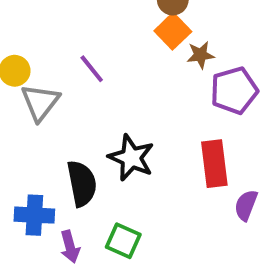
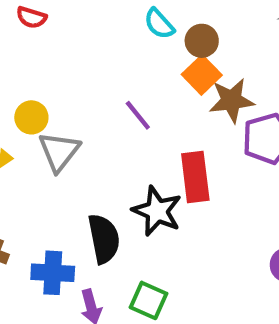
brown star: (200, 55) -> (232, 100), size x1.5
purple line: (92, 69) -> (138, 115), moved
red rectangle: (214, 164) -> (195, 177), moved

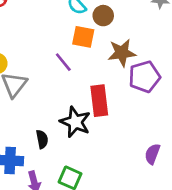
orange square: (202, 75) -> (83, 37), moved, turned -35
black semicircle: (104, 239) -> (42, 139), size x0.6

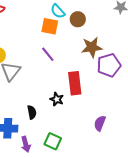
orange square: (83, 37) -> (50, 26), moved
black star: (75, 122) -> (57, 99), size x0.6
purple semicircle: (152, 154) -> (100, 123), moved

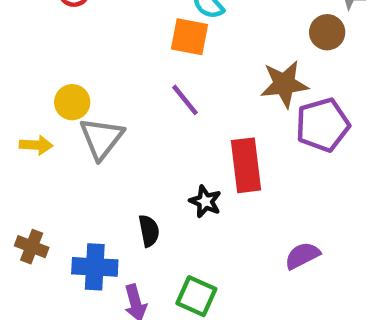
brown circle: (78, 19) -> (327, 32), moved
purple semicircle: (100, 123) -> (302, 256), turned 42

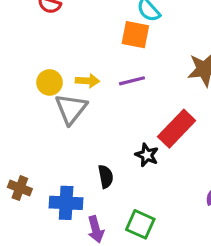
purple line: (185, 100) -> (132, 81), turned -65
yellow arrow: (36, 145) -> (87, 81), moved
red rectangle: (246, 165) -> (177, 129), turned 51

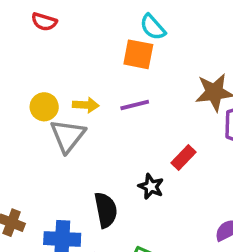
red rectangle: (177, 129) -> (184, 158), size x0.6
black semicircle: (106, 176) -> (106, 210), size x1.4

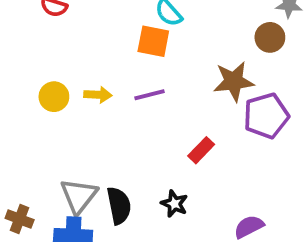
gray triangle: (68, 136) -> (79, 196), moved
black star: (151, 186) -> (174, 204), moved

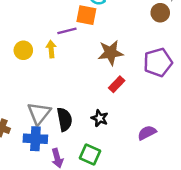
brown star: (234, 81) -> (111, 53), moved
yellow arrow: (98, 95) -> (51, 49), turned -98
purple line: (150, 95) -> (67, 31), moved

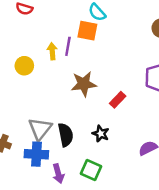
purple line: (67, 31) -> (68, 46), turned -66
yellow arrow: (51, 49) -> (52, 51), moved
brown star: (111, 53) -> (84, 84), moved

